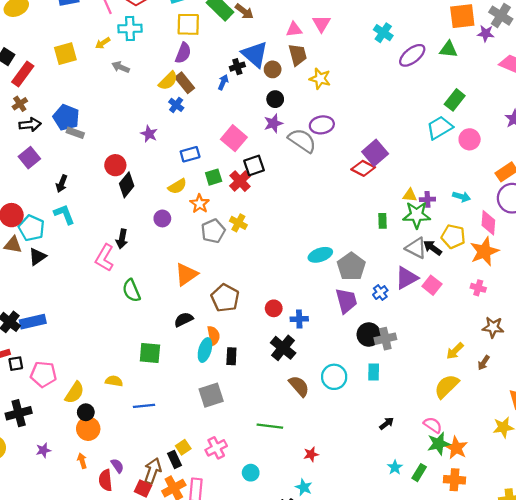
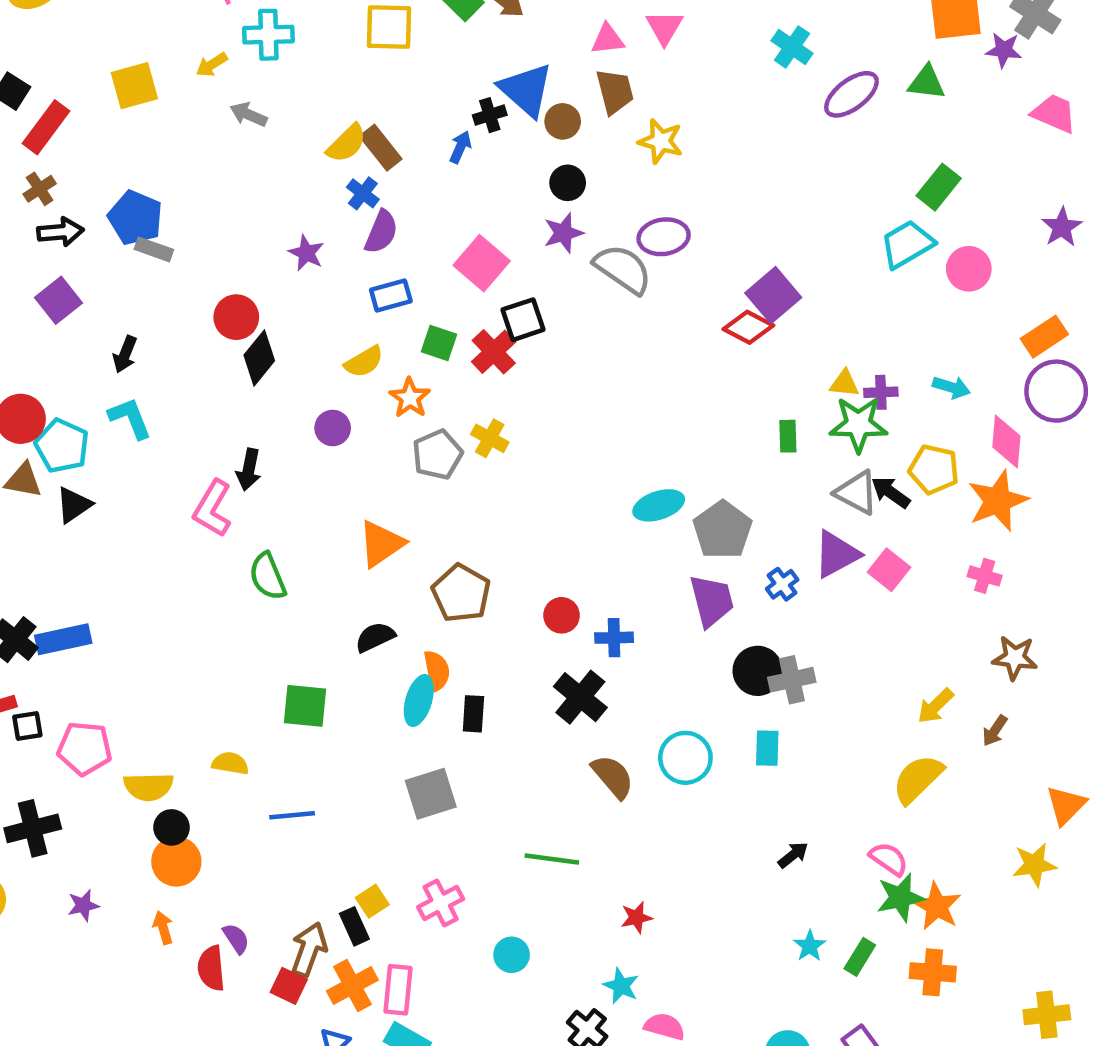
purple semicircle: (183, 53) -> (381, 232), moved
green square: (214, 177) -> (439, 343), turned 35
yellow semicircle: (75, 393) -> (148, 787), turned 55

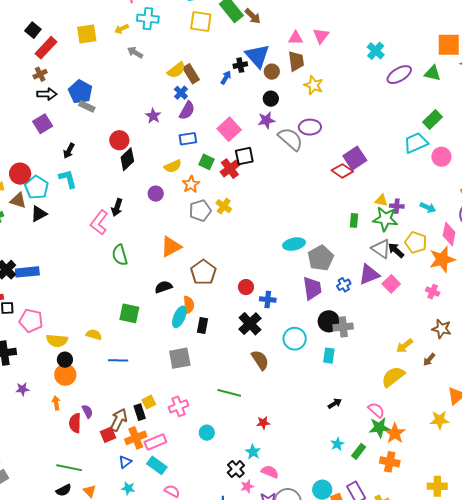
cyan circle: (685, 758) -> (295, 339), moved
red square: (289, 986) -> (108, 435), turned 35
pink rectangle: (398, 990) -> (155, 442), turned 55

